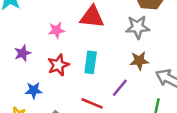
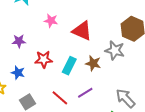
pink star: (56, 30) -> (51, 21), moved
brown star: (139, 61) -> (93, 63), moved

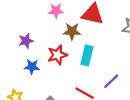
brown star: (93, 63) -> (72, 31), moved
blue star: (18, 73) -> (32, 67), moved

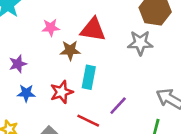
red star: (57, 55) -> (62, 92), moved

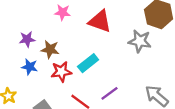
brown star: (70, 50) -> (50, 49), moved
cyan rectangle: (89, 77) -> (88, 63), turned 30

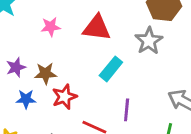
gray star: (140, 41) -> (149, 41), turned -30
cyan rectangle: (88, 63) -> (111, 69), moved
purple line: (109, 93) -> (127, 110), turned -36

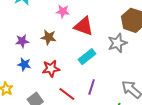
pink star: (51, 27) -> (63, 11), moved
brown star: (45, 73) -> (49, 37), moved

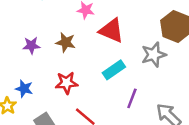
blue star: (24, 64) -> (24, 89), moved
purple line: (92, 87) -> (132, 98), moved

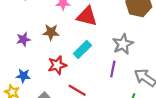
gray star: (154, 55) -> (123, 44), moved
cyan rectangle: (114, 70) -> (82, 49), moved

